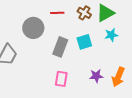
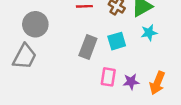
gray circle: (33, 28) -> (35, 24), moved
pink rectangle: (61, 79) -> (108, 77), moved

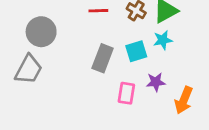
cyan star: (149, 33) -> (163, 40), moved
purple star: (131, 82) -> (156, 82), moved

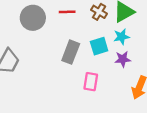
gray circle: (41, 32) -> (33, 18), moved
purple star: (156, 82) -> (123, 59), moved

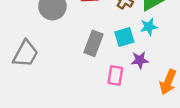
purple star: (123, 59) -> (140, 60), moved

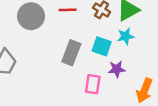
cyan square: (124, 37) -> (102, 46), turned 36

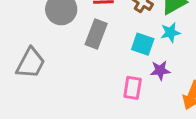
gray rectangle: (71, 53) -> (96, 34), moved

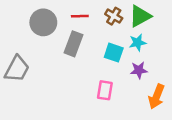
purple star: (160, 70) -> (139, 70), moved

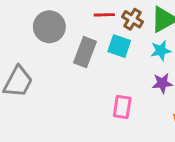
red line: (80, 16) -> (104, 15), moved
cyan square: (114, 53) -> (119, 46), moved

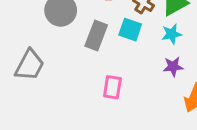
pink rectangle: (122, 107) -> (112, 87), moved

